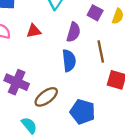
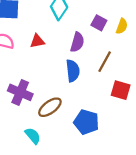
brown line: (101, 51) -> (105, 62), turned 40

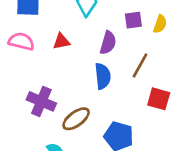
purple square: (99, 23) -> (133, 20), turned -35

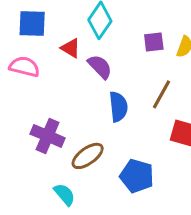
red triangle: (61, 41) -> (71, 48), moved, turned 42
purple semicircle: (108, 43) -> (100, 67), moved, turned -60

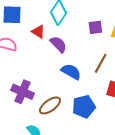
blue semicircle: (118, 107) -> (71, 72), turned -54
blue pentagon: (137, 176) -> (84, 107), moved, turned -30

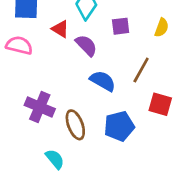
purple square: (95, 27) -> (121, 26), moved
brown ellipse: (50, 105) -> (75, 125), turned -75

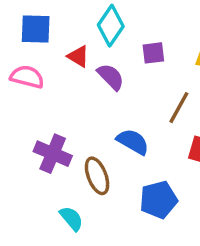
blue semicircle: (103, 81) -> (133, 142), moved
blue pentagon: (119, 126) -> (158, 200), moved

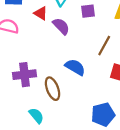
purple cross: (53, 154) -> (25, 75), turned -30
blue pentagon: (158, 200) -> (103, 114), moved

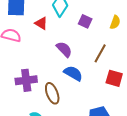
purple square: (88, 11) -> (85, 21), turned 32
purple semicircle: (61, 26) -> (64, 49), moved

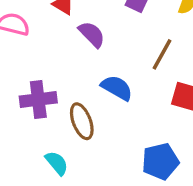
purple semicircle: (64, 49) -> (92, 34), moved

